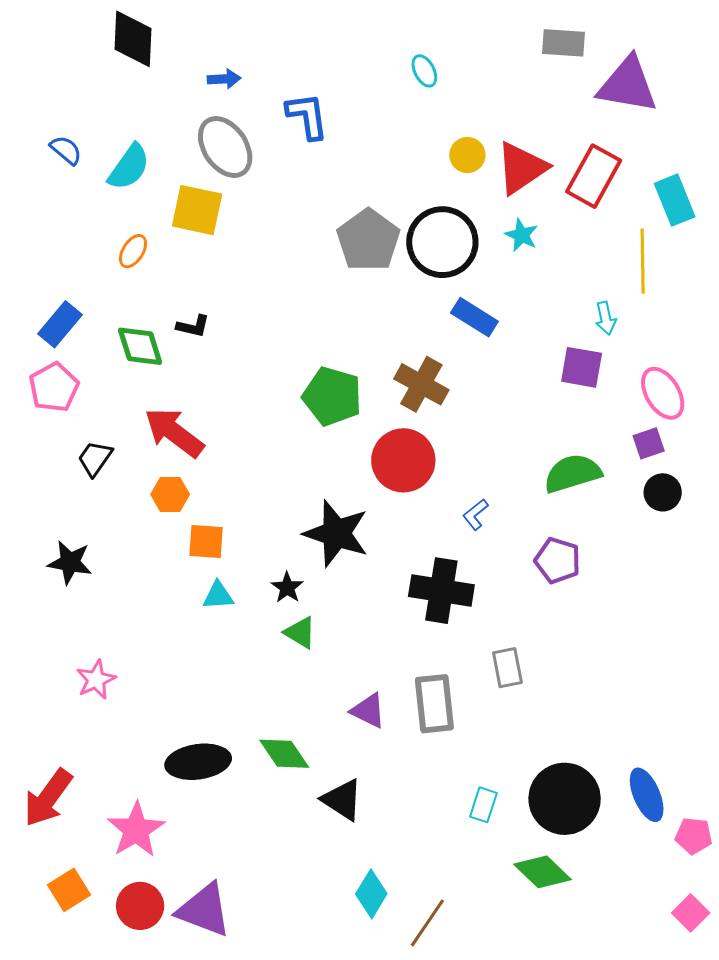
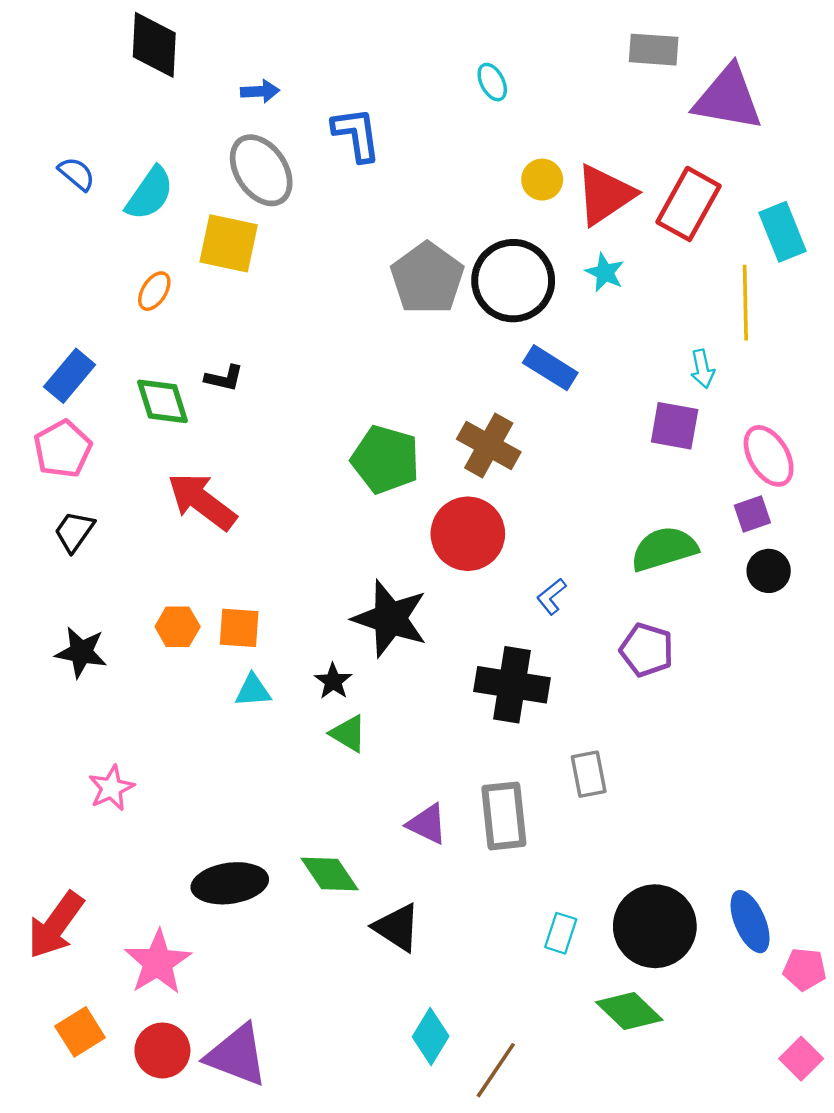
black trapezoid: (95, 458) -> (74, 531), moved
orange hexagon: (170, 494) -> (178, 627), moved

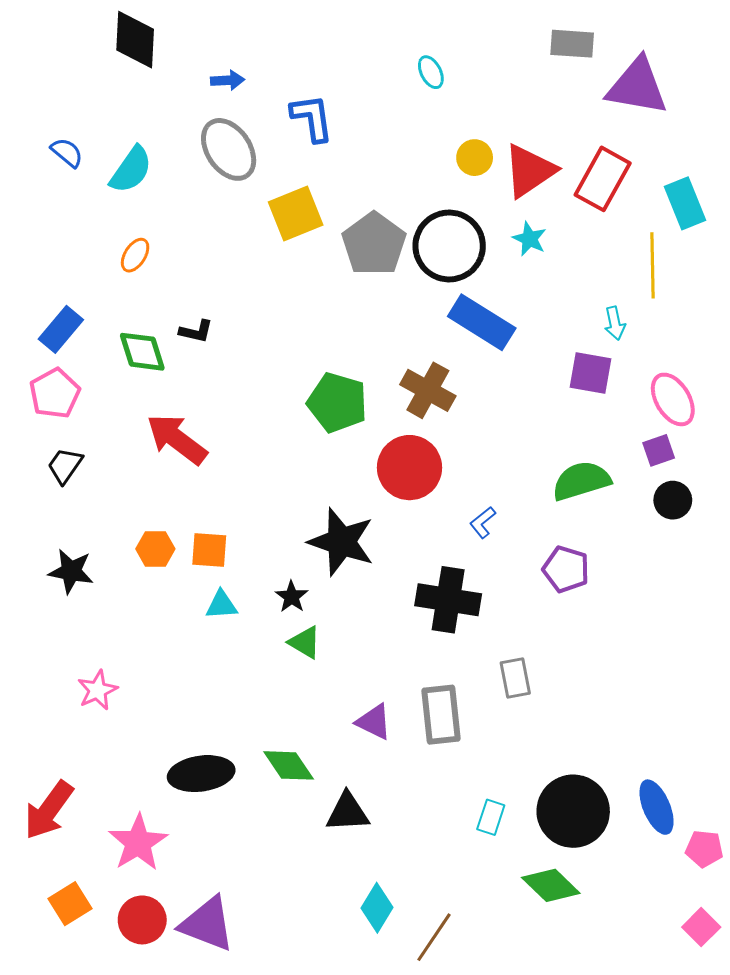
yellow square: (229, 243) -> (296, 213), moved, turned -34
blue rectangle: (550, 368) -> (482, 322), size x1.4
black triangle: (397, 927) -> (348, 812), turned -36

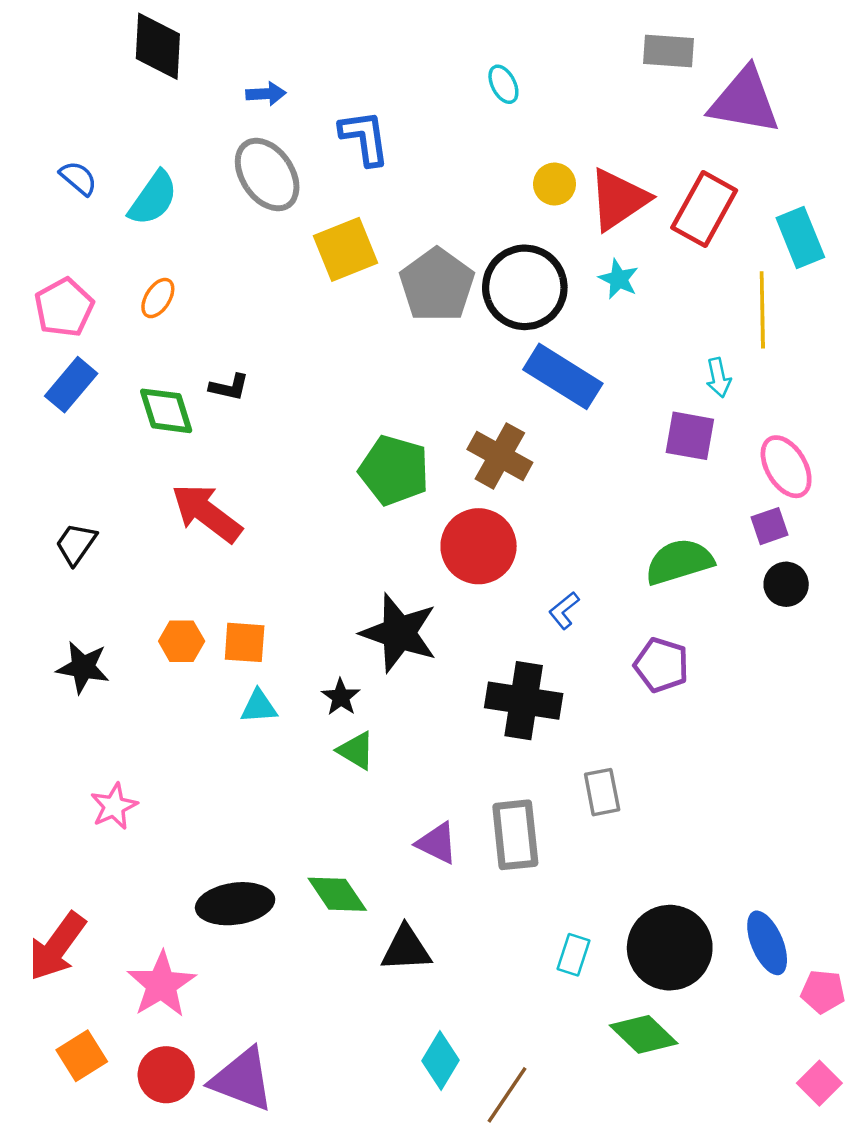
pink pentagon: (55, 393) -> (64, 308), moved

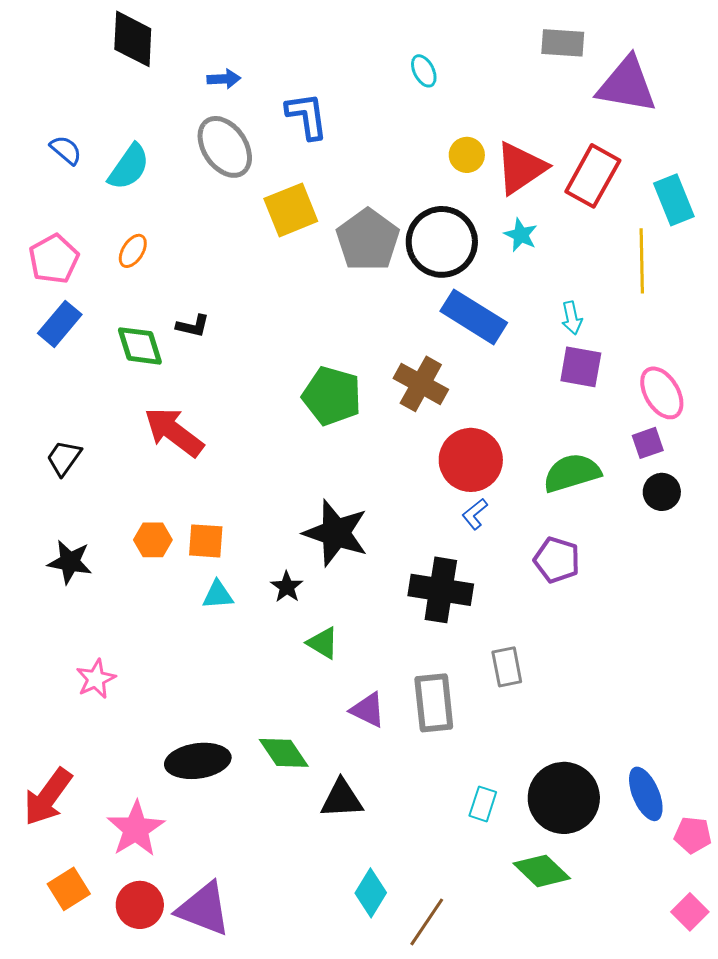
cyan arrow: (718, 378) -> (572, 318), moved
red circle: (479, 546) -> (471, 460), moved
green triangle: (356, 751) -> (323, 643), moved

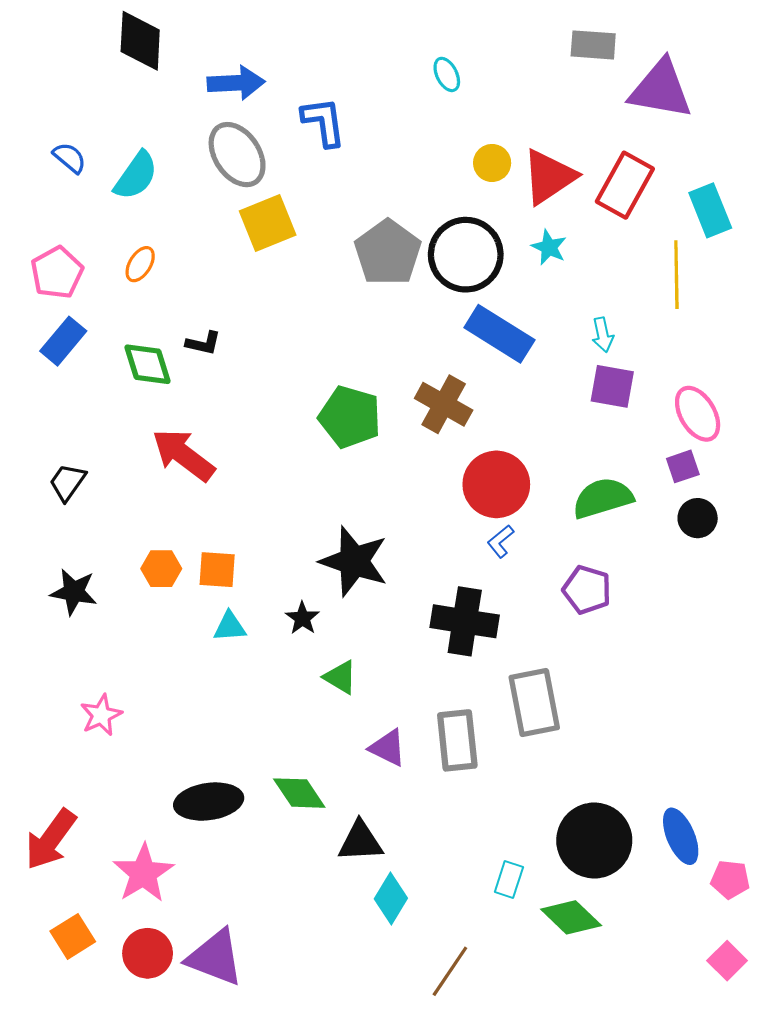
blue arrow: (224, 79) -> (236, 83), size x1.6
yellow square: (291, 210) -> (268, 223), moved
gray rectangle: (507, 667) -> (534, 702), size x1.6
cyan rectangle: (483, 804) -> (509, 879), moved
cyan diamond: (371, 893) -> (391, 898), moved

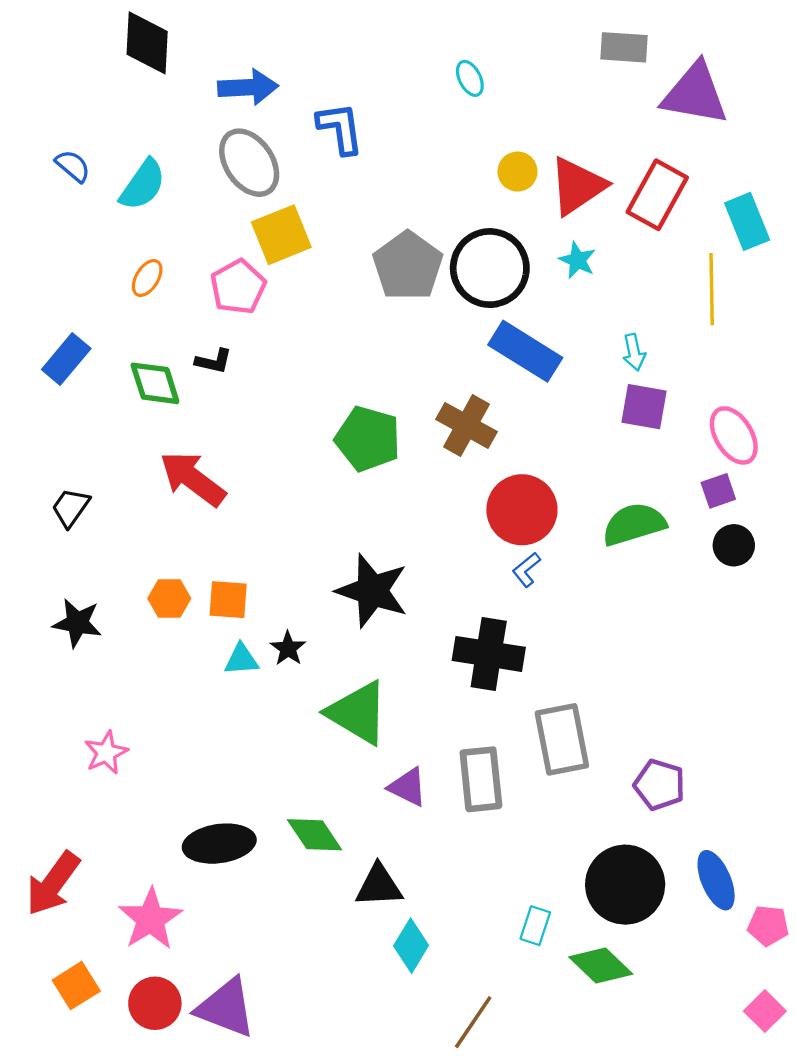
pink pentagon: (57, 273) -> (238, 287), moved
purple pentagon: (587, 590) -> (659, 785), moved
black star: (302, 618) -> (288, 648), moved
green triangle: (340, 677) -> (358, 713), size x1.8

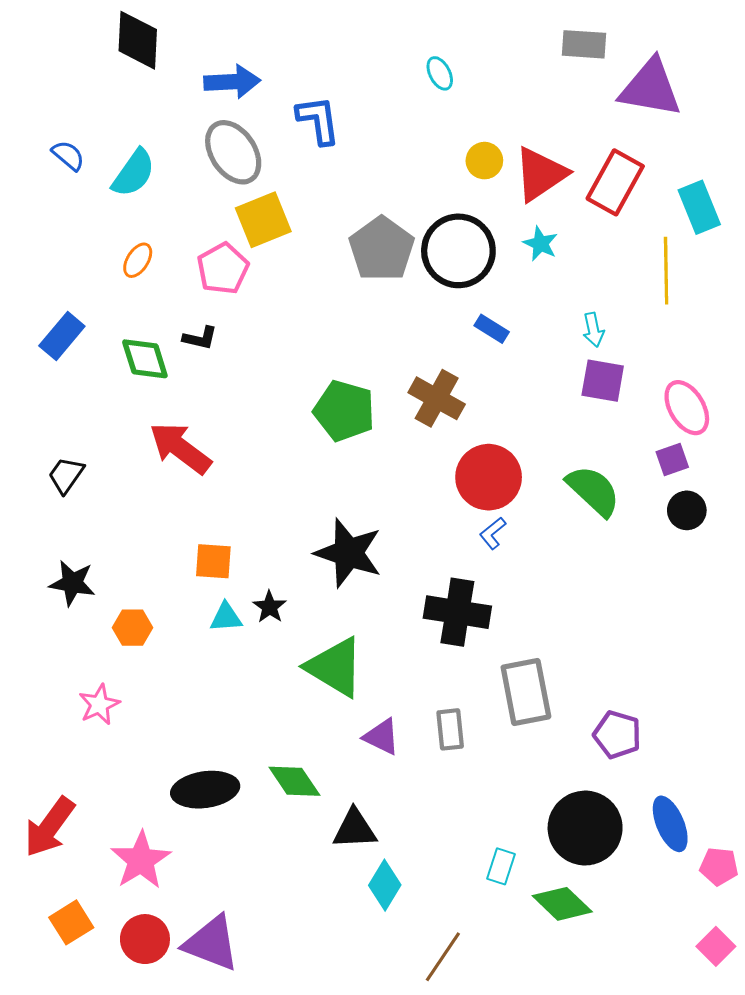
blue rectangle: (525, 351) -> (492, 329), size x0.5
green semicircle: (634, 524) -> (593, 491), turned 60
orange hexagon: (169, 598) -> (133, 628), moved
gray rectangle: (481, 779) -> (450, 729), size x0.7

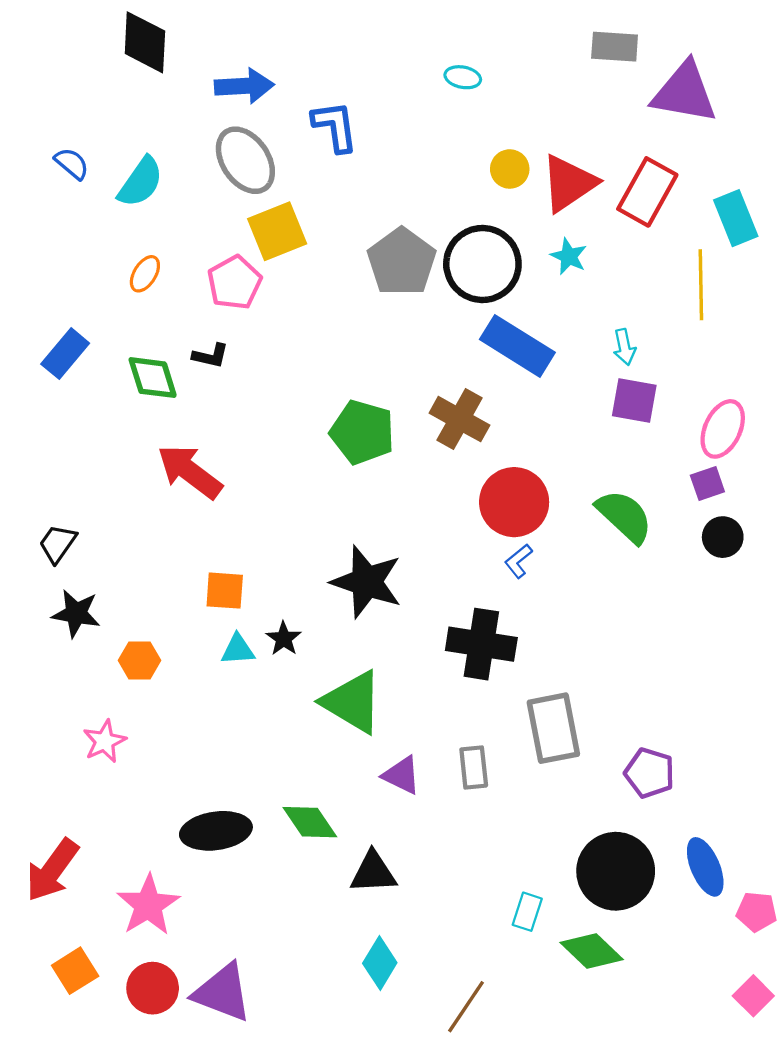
cyan ellipse: (440, 73) -> (463, 77), turned -52
blue rectangle: (492, 329) -> (517, 346), size x2.0
pink ellipse: (687, 408) -> (723, 429), turned 56
black trapezoid: (66, 475) -> (58, 544), moved
cyan diamond: (385, 885) -> (380, 963), moved

